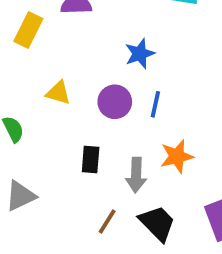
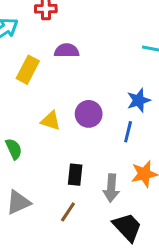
blue star: (140, 54) -> (139, 100), moved
purple circle: (115, 102) -> (89, 114), moved
brown line: (107, 222) -> (68, 212), moved

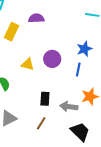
gray arrow: (111, 188) -> (69, 107), turned 96

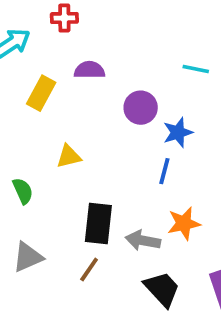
purple circle: (52, 59) -> (141, 108), moved
yellow triangle: (28, 64) -> (69, 156), turned -32
black rectangle: (45, 99) -> (98, 223), size x1.5

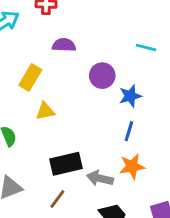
yellow rectangle: (41, 93) -> (30, 77), moved
blue line: (164, 171) -> (129, 131), moved
black rectangle: (98, 223) -> (66, 164), turned 68

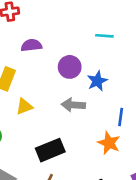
blue line: (129, 131) -> (121, 117), moved
orange star: (132, 166) -> (109, 143), turned -30
gray arrow: (100, 178) -> (73, 105), moved

